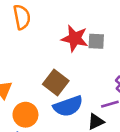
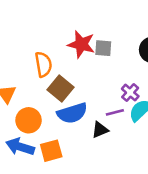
orange semicircle: (22, 17) -> (43, 64), moved

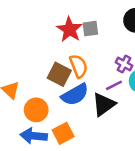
red star: (81, 44) -> (69, 29), turned 30
orange semicircle: (43, 64) -> (79, 66), moved
black triangle: (100, 130) -> (104, 104), size x1.5

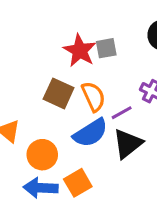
brown square: (59, 74) -> (59, 93), moved
purple line: (114, 85) -> (122, 113), moved

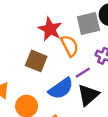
gray square: (106, 48) -> (88, 24), moved, size x1.5
orange semicircle: (93, 96) -> (70, 46), moved

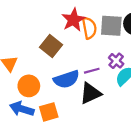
orange semicircle: (70, 46) -> (89, 28), moved

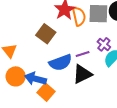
orange circle: (29, 86) -> (16, 76), moved
blue arrow: (22, 109) -> (35, 79), moved
orange square: (49, 112) -> (46, 92), turned -30

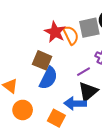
blue semicircle: (60, 63) -> (48, 78), moved, turned -30
blue arrow: (35, 79) -> (75, 103), moved

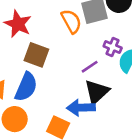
red star: (55, 32) -> (18, 24), moved
blue semicircle: (48, 78) -> (26, 87), moved

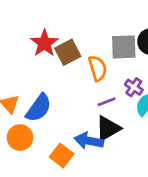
orange semicircle: (71, 21) -> (98, 68), moved
brown square: (36, 55) -> (68, 52), moved, turned 30

